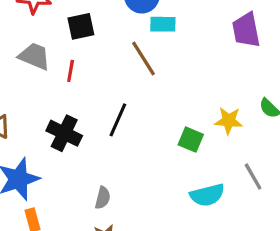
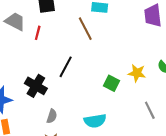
black cross: (64, 133) -> (36, 86), moved
cyan semicircle: (207, 195) -> (95, 121), moved

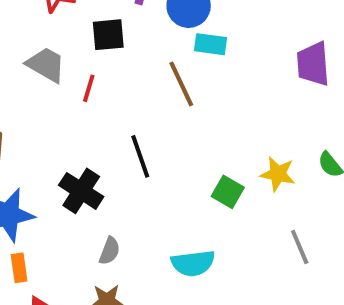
black line: (66, 67) -> (140, 156), turned -50

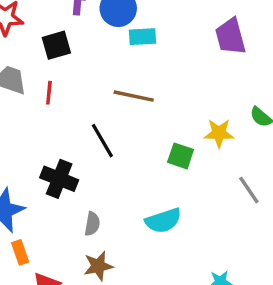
brown line: (181, 84) -> (134, 96), moved, turned -42

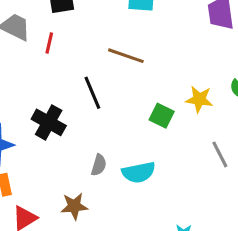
gray semicircle: (92, 224) -> (99, 165), moved

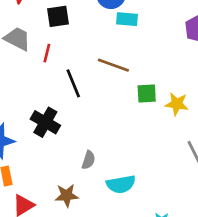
black line: (92, 93) -> (73, 83), moved
green square: (162, 116) -> (147, 94), moved, turned -30
cyan semicircle: (139, 172) -> (121, 184), moved

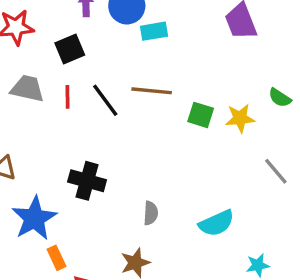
black line: (73, 83) -> (105, 100), moved
green square: (147, 94) -> (201, 115), turned 35
cyan semicircle: (121, 184) -> (217, 223), moved

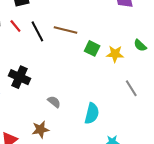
red line: (68, 97) -> (15, 26), turned -48
gray semicircle: (151, 213) -> (54, 102), turned -64
cyan semicircle: (217, 223) -> (92, 113), turned -60

